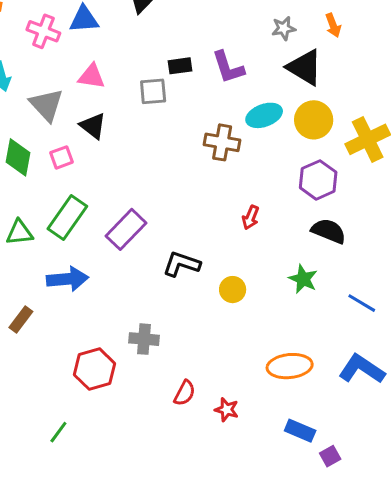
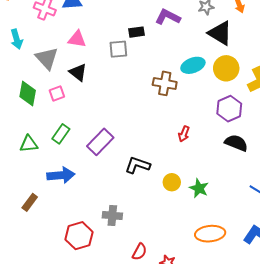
purple L-shape: (228, 67) -> (168, 17), moved, turned 135
green rectangle: (67, 217) -> (61, 134), size x0.7
green star: (303, 279) -> (199, 188), moved

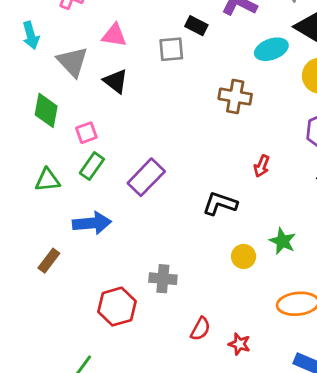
black rectangle: (137, 32) -> (196, 26), turned 35
cyan ellipse: (193, 65) -> (271, 49), moved
pink square: (57, 94) -> (86, 133), moved
black L-shape: (138, 165) -> (220, 204), moved
yellow circle: (172, 182) -> (244, 256), moved

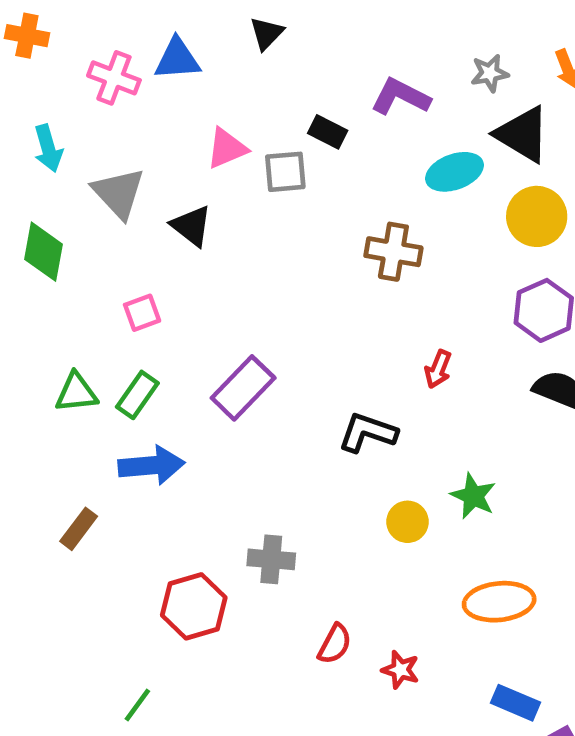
pink triangle: (114, 35) -> (227, 148), moved, turned -32
green diamond: (46, 110) -> (43, 252), moved
green rectangle: (92, 166) -> (137, 395), moved

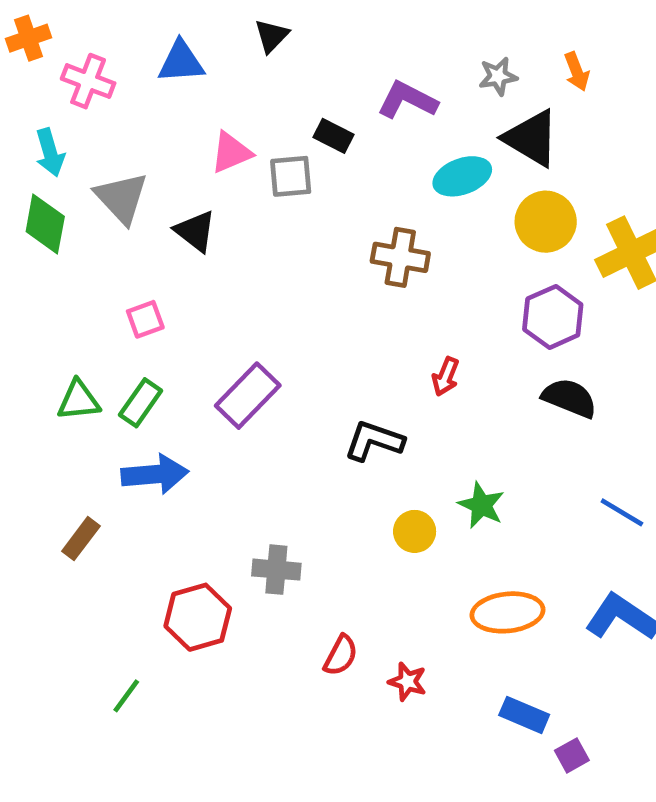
orange cross: (27, 36) -> (29, 38), turned -30
pink cross: (114, 78) -> (88, 81), moved
green diamond: (43, 252) -> (45, 224), moved
green line: (137, 705) -> (126, 696), moved

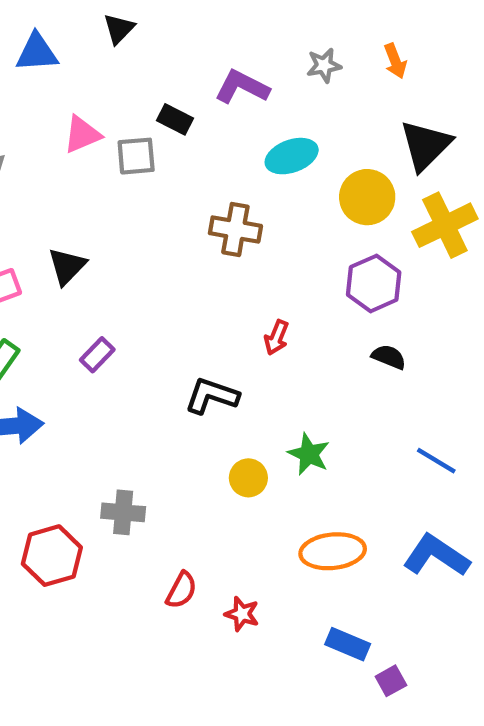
black triangle: (531, 138) -> (425, 145), moved, turned 44
black triangle: (195, 231) -> (67, 266), moved, turned 36
purple rectangle: (248, 396) -> (97, 355), size x0.6
black semicircle: (569, 398) -> (389, 357), size x0.7

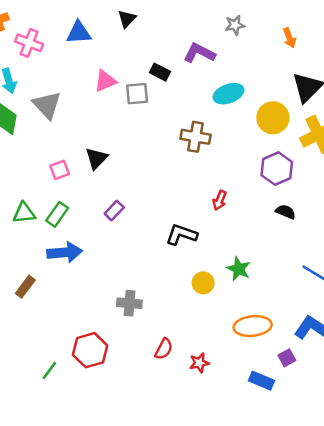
gray star: (324, 65) -> (235, 25), moved
red hexagon: (52, 556) -> (90, 350), moved
red star: (242, 614) -> (199, 363), turned -30
purple square: (391, 681) -> (287, 358), moved

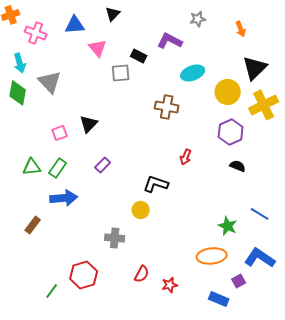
pink triangle: (105, 81) -> (98, 48), moved, turned -48
green star: (239, 269) -> (228, 226), moved
yellow circle: (203, 283) -> (141, 210), moved

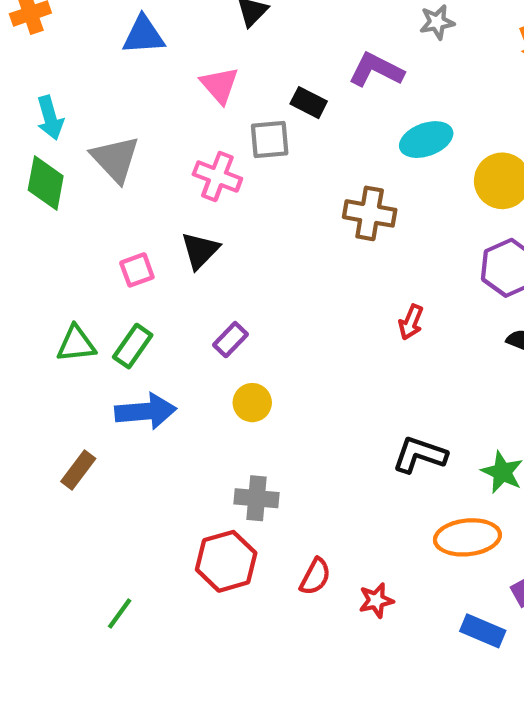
blue triangle: (75, 25) -> (144, 35), moved
pink cross: (36, 33) -> (217, 176), moved
black L-shape: (156, 184) -> (420, 455), moved
yellow circle: (141, 210) -> (252, 403), moved
red hexagon: (84, 275) -> (226, 561), moved

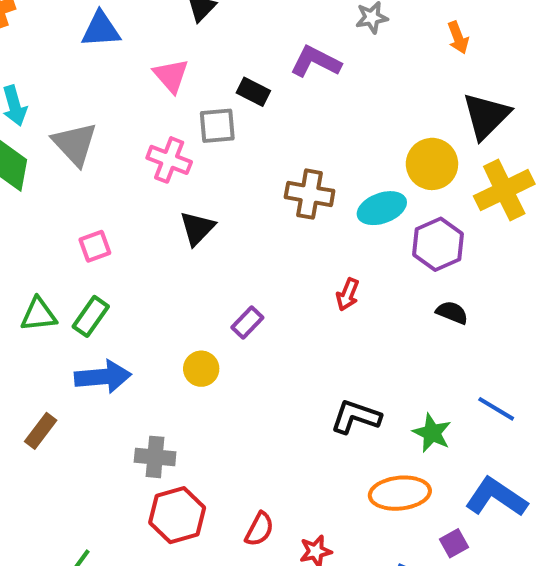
cyan ellipse: (426, 140) -> (382, 208), moved
black triangle: (200, 250) -> (197, 228), moved
purple rectangle: (230, 340) -> (247, 323), moved
gray cross: (257, 498) -> (155, 457), moved

